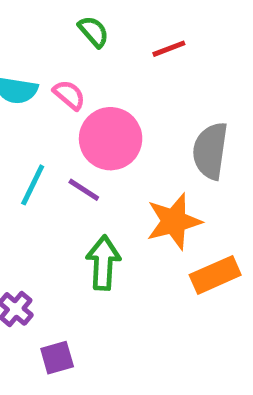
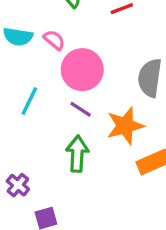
purple line: (84, 190) -> (81, 109), moved

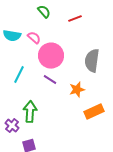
orange star: (125, 126) -> (77, 90), size x0.7
green arrow: (77, 154) -> (30, 112), moved

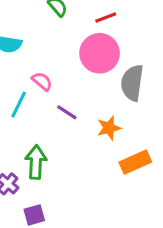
pink semicircle: (34, 38) -> (42, 81), moved
pink circle: (51, 56) -> (100, 53), moved

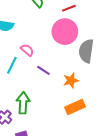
orange rectangle: (135, 162) -> (75, 107), moved

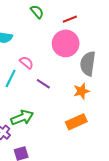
orange star: (71, 80) -> (81, 91), moved
green arrow: (23, 103) -> (22, 118), turned 65

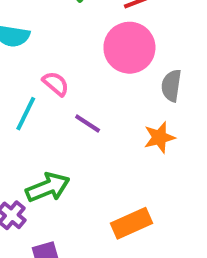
gray semicircle: (88, 64) -> (171, 86), size x0.7
orange rectangle: (76, 122) -> (131, 223), moved

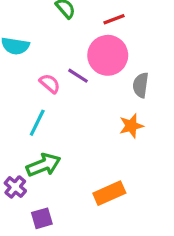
cyan line: (26, 114) -> (37, 123), moved
purple line: (88, 123) -> (78, 76), moved

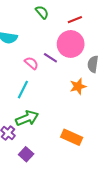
orange star: (131, 126) -> (78, 86), moved
orange rectangle: (109, 193) -> (72, 137), turned 48
purple square: (42, 218) -> (26, 154), turned -32

